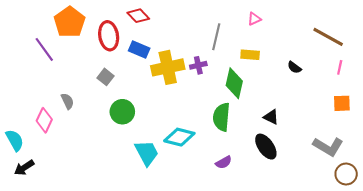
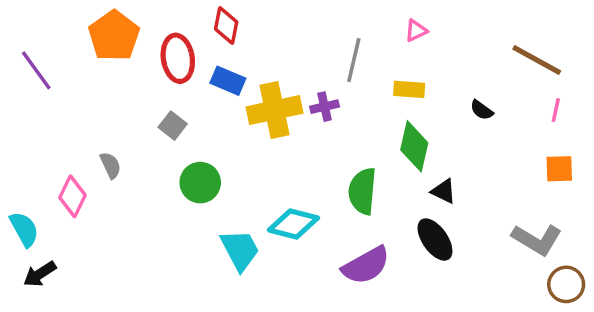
red diamond: (138, 16) -> (226, 25), turned 55
purple line: (44, 49) -> (36, 70), moved
green diamond: (234, 83) -> (414, 146), moved
purple semicircle: (224, 162) -> (366, 265), size x1.8

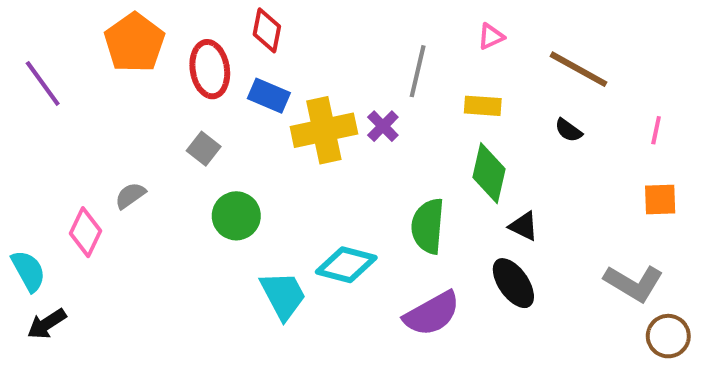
brown line: (537, 60) -> (579, 69), moved
purple cross: (325, 107) -> (383, 126), turned -32
gray semicircle: (110, 165) -> (130, 195), turned -100

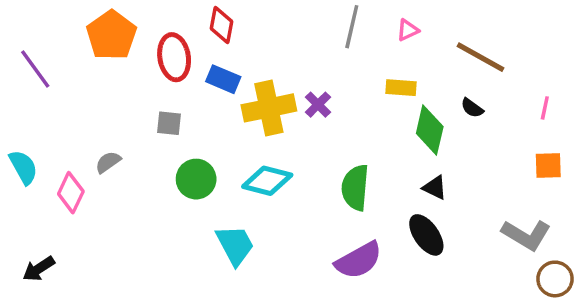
gray line: (418, 71) -> (352, 27), moved
gray square: (204, 149) -> (169, 123), turned -32
green diamond: (489, 173) -> (430, 130), moved
cyan diamond: (346, 265) -> (267, 181), moved
cyan semicircle: (28, 271) -> (23, 167), moved

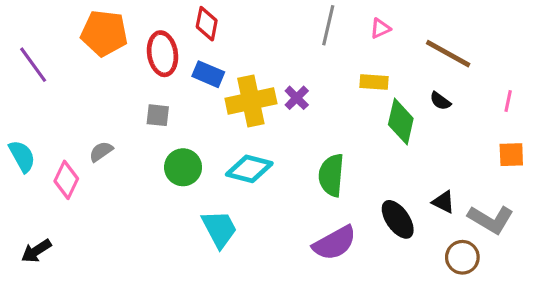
orange pentagon: (111, 35) -> (104, 33), turned -30
black triangle: (435, 188) -> (443, 202), moved
brown circle: (555, 279) -> (462, 257), moved

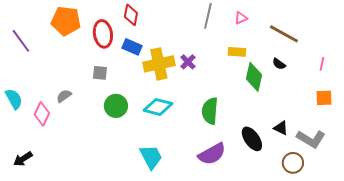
cyan trapezoid: (219, 229) -> (151, 157), moved

